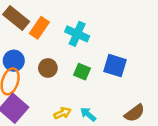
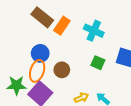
brown circle: (48, 68) -> (62, 70), moved

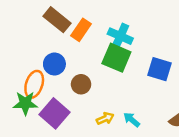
green square: (98, 63) -> (116, 58), moved, size x1.6
orange ellipse: (37, 71) -> (34, 84), moved

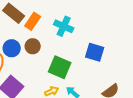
green square: (116, 58) -> (60, 67), moved
brown circle: (81, 84) -> (33, 46), moved

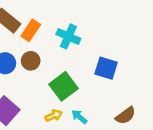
green square: (60, 67) -> (63, 86), turned 30

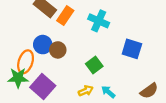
brown circle: (31, 61) -> (58, 50), moved
green square: (63, 86) -> (94, 65), size x0.7

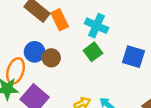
orange rectangle: (65, 16) -> (60, 20), turned -60
green square: (94, 65) -> (93, 52), moved

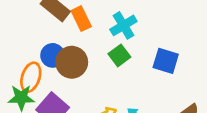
cyan cross: (97, 26) -> (123, 25), turned 35
brown circle: (51, 58) -> (72, 62), size x1.5

